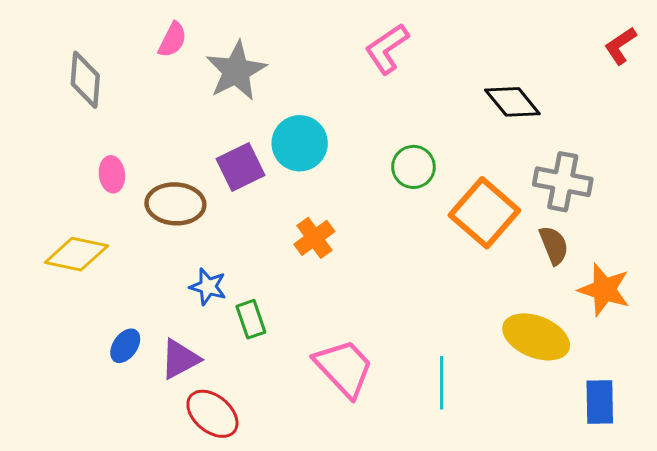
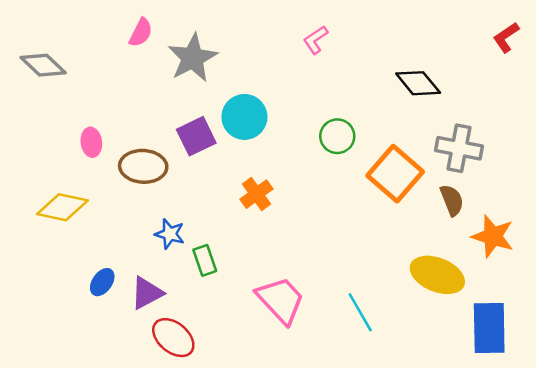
pink L-shape: (387, 49) -> (316, 40), size x0.7
gray diamond: (85, 80) -> (43, 65), moved, turned -51
cyan line: (442, 383) -> (360, 312), turned -30
blue rectangle: (600, 402) -> (489, 328), size x1.4

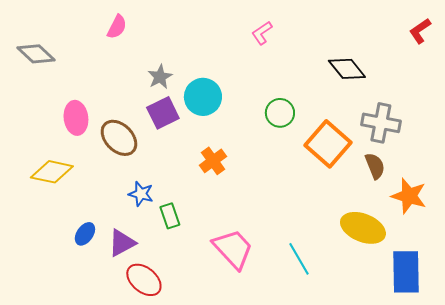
gray star: (193, 58) -> (160, 77), moved, size x0.6
pink ellipse: (91, 142) -> (76, 118), size x1.4
brown ellipse: (143, 166) -> (119, 138), turned 42

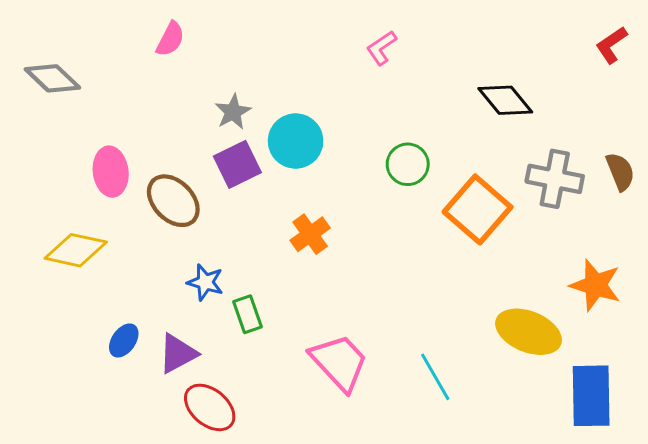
brown semicircle: (375, 166) -> (620, 172), moved

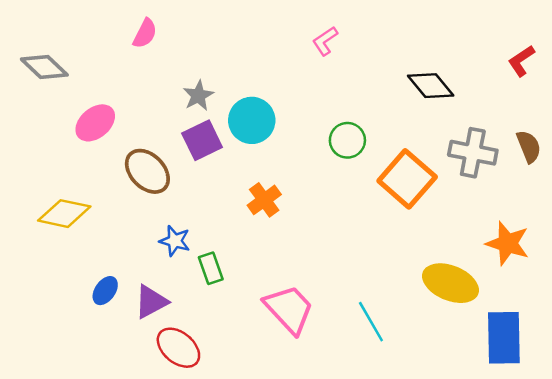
red L-shape: (612, 45) -> (521, 61), moved
pink ellipse: (111, 172) -> (95, 123), moved, turned 57

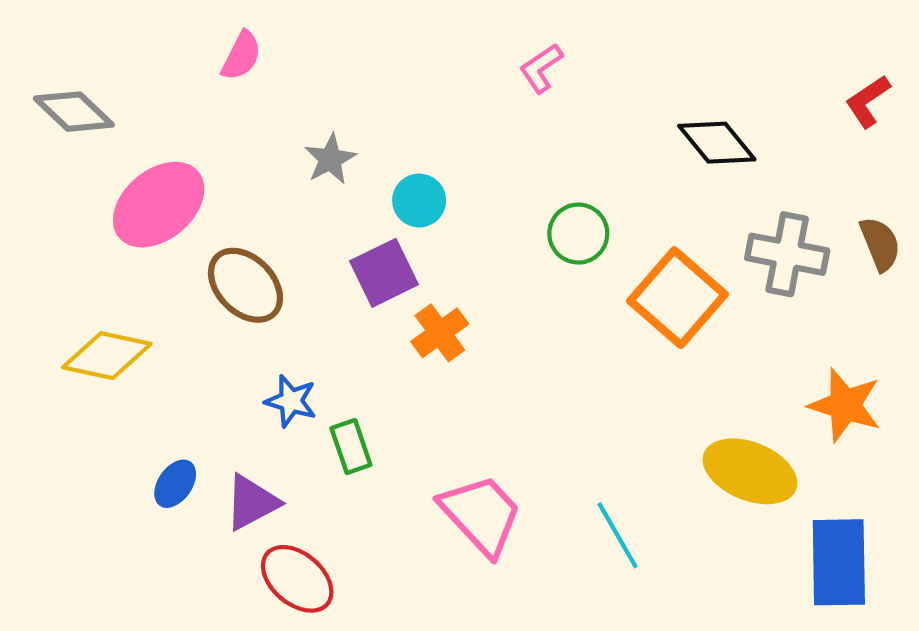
cyan circle: (252, 120) -> (419, 200), size x0.7
pink ellipse: (95, 123) -> (159, 205), size x1.4
purple square: (202, 140) -> (384, 273), moved

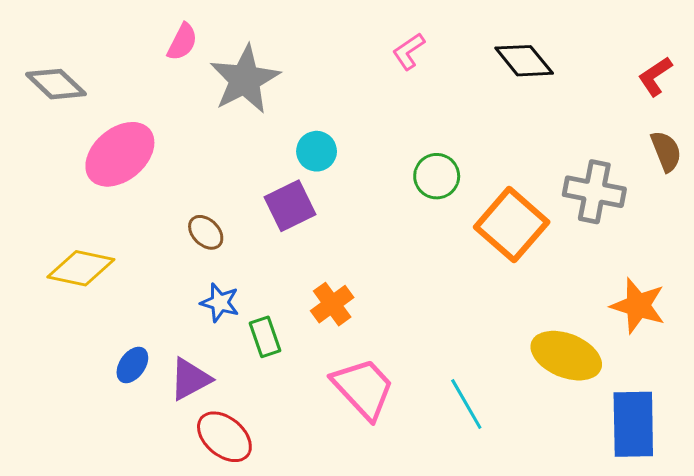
black diamond: (717, 143) -> (524, 61), moved
gray star: (330, 159) -> (245, 79), moved, size x1.8
brown semicircle: (880, 244) -> (666, 151), moved
brown ellipse: (245, 285) -> (206, 232), moved, size x0.6
orange cross: (440, 333) -> (332, 304), moved

